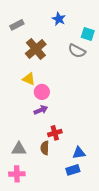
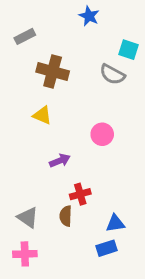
blue star: (59, 19) -> (89, 16), moved
brown cross: (36, 49) -> (53, 72), turned -35
pink circle: (42, 92) -> (102, 134), moved
gray triangle: (19, 149) -> (28, 217), turned 35

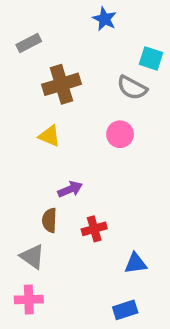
brown cross: (53, 72) -> (61, 84), turned -32
pink circle: (102, 134) -> (120, 134), moved
brown semicircle: (66, 216) -> (49, 220), moved
blue rectangle: (107, 248) -> (125, 310), moved

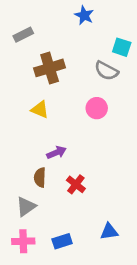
red cross: (94, 229) -> (76, 184), turned -36
gray triangle: (32, 256) -> (26, 207), turned 50
blue triangle: (136, 263) -> (109, 232), moved
blue rectangle: (125, 310) -> (62, 241), moved

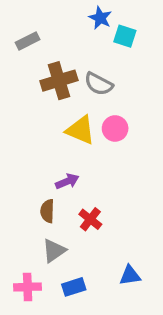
cyan square: (122, 47) -> (125, 36), moved
gray semicircle: (106, 71) -> (99, 84), moved
yellow triangle: (40, 110) -> (80, 130), moved, size x1.4
gray triangle: (26, 207) -> (54, 251), moved

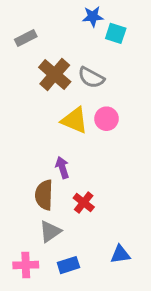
blue star: (100, 18) -> (93, 17), turned -30
brown cross: (59, 81) -> (55, 75), turned -32
purple arrow: (67, 181) -> (62, 167), turned -85
brown semicircle: (47, 211) -> (44, 195), size x1.4

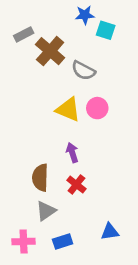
brown cross: (55, 75) -> (50, 51), moved
purple arrow: (62, 167) -> (72, 153), moved

